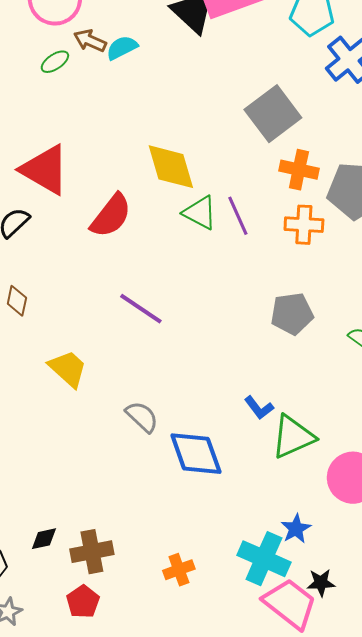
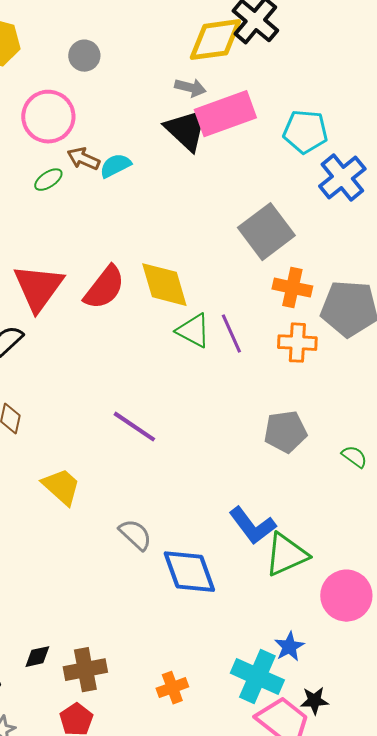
red triangle: (45, 170) -> (38, 288), turned 36
red semicircle: (111, 216) -> (104, 288), moved
blue L-shape: (259, 408) -> (252, 526), size x1.6

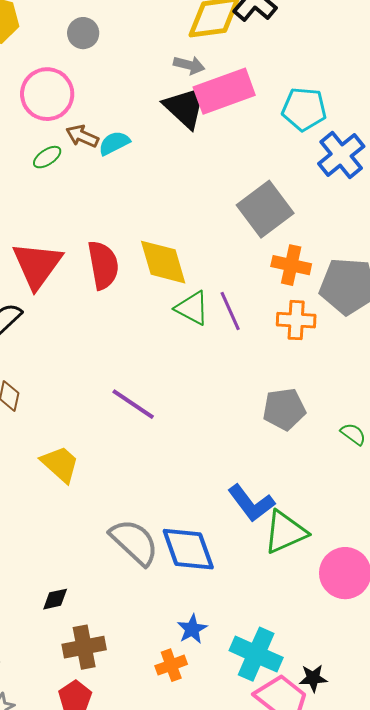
red semicircle: (104, 288) -> (103, 265), turned -48
gray semicircle: (135, 535) -> (134, 542), moved, size x1.5
blue star: (289, 647) -> (192, 629), moved
black diamond: (37, 657) -> (55, 599), moved

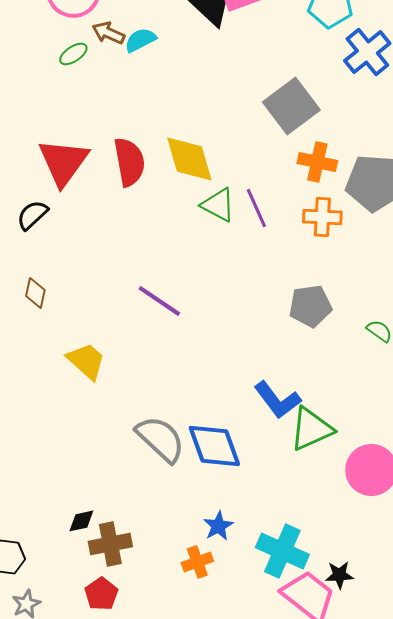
black diamond: (55, 599) -> (81, 521), moved

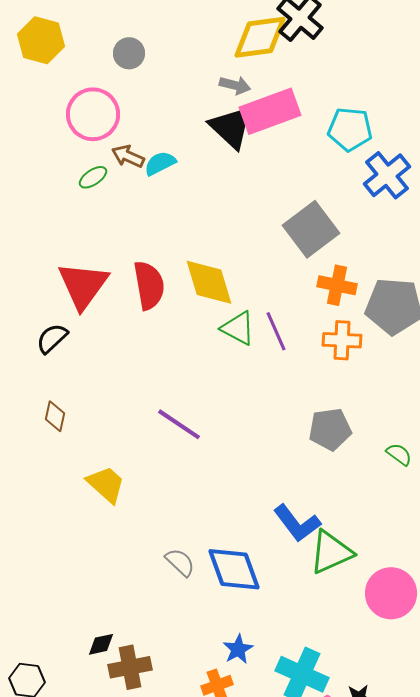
gray semicircle: (160, 439) -> (180, 562), size x0.6

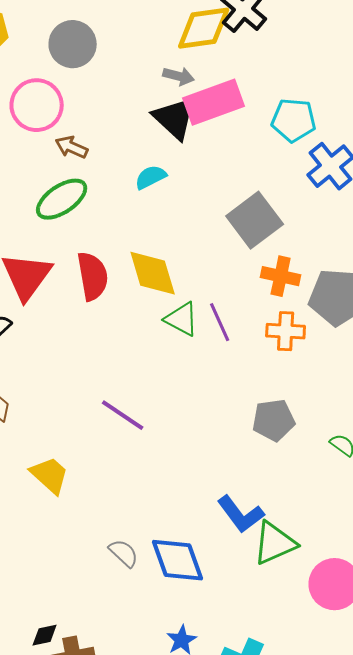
gray circle: (129, 53) -> (73, 44), size x1.5
cyan semicircle: (160, 163) -> (151, 177), moved
green ellipse: (93, 177) -> (62, 199), moved, size x1.8

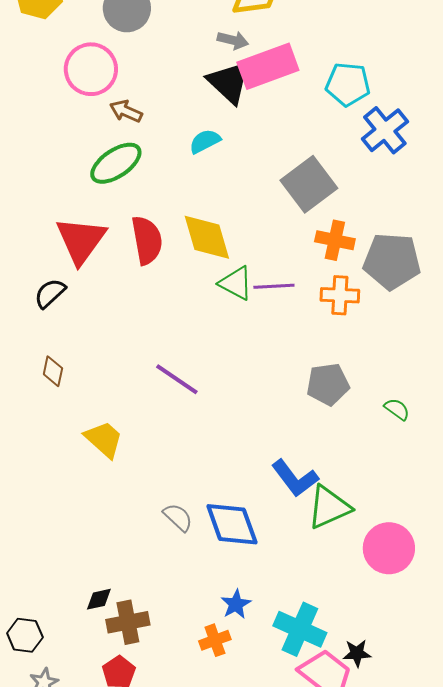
purple line: (220, 322) -> (274, 286), turned -69

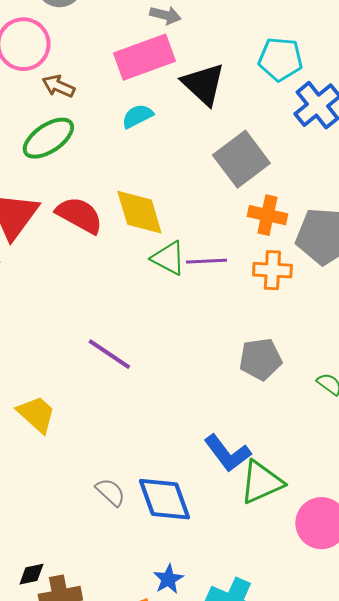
pink rectangle: (268, 66) -> (144, 57), moved
black triangle: (229, 82) -> (203, 84), moved
red semicircle: (147, 240) -> (79, 215), turned -51

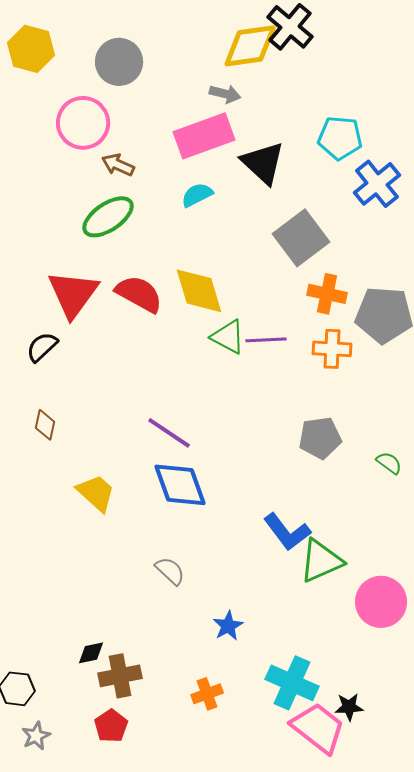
blue diamond: (164, 499) -> (180, 485), moved
blue star: (168, 579) -> (228, 626), moved

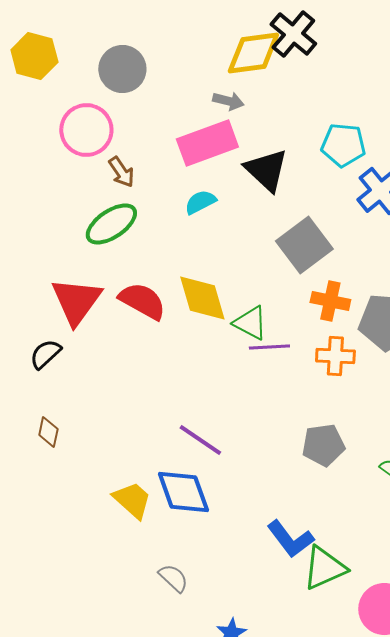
brown arrow: (118, 165) -> (121, 172), turned -148
green triangle: (228, 337) -> (250, 323), moved
purple line: (169, 433) -> (200, 440), moved
yellow trapezoid: (96, 493) -> (132, 500), moved

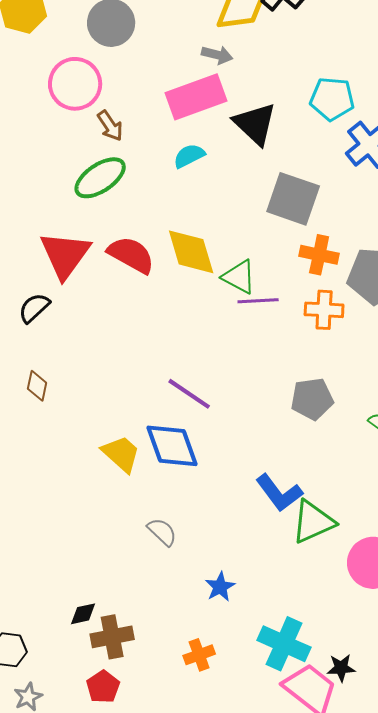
gray square: (304, 245) -> (293, 199), turned -34

